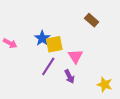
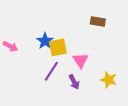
brown rectangle: (92, 20) -> (98, 22), turned -32
yellow star: (105, 85) -> (109, 80), moved

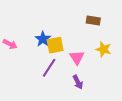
yellow star: (109, 80) -> (103, 49), moved
purple arrow: (74, 82) -> (78, 82), moved

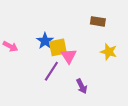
pink triangle: (77, 57) -> (69, 56), moved

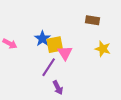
purple arrow: (82, 86) -> (58, 88), moved

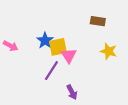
purple arrow: (58, 88) -> (72, 92), moved

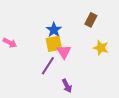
brown rectangle: (98, 21) -> (91, 20), turned -72
blue star: (45, 40) -> (54, 30), moved

